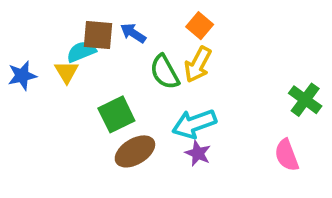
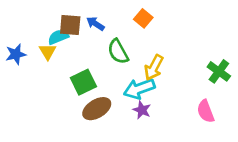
yellow arrow: (198, 65) -> (154, 67), moved

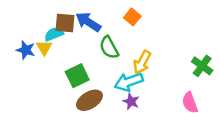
blue arrow: (95, 24) -> (88, 22), size x1.5
blue star: (16, 54) -> (26, 50), moved, turned 30

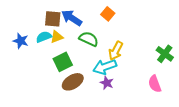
cyan semicircle: (54, 34) -> (44, 37), moved
yellow triangle: (44, 48) -> (57, 37), moved, turned 40
green semicircle: (109, 48) -> (89, 39), turned 144

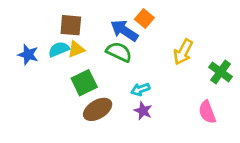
blue arrow: (72, 18) -> (124, 31), moved
yellow arrow: (116, 51) -> (183, 52), moved
cyan arrow: (105, 67) -> (140, 89), size x0.6

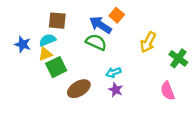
yellow triangle: (76, 49) -> (45, 54), moved
green square: (84, 83) -> (56, 67), moved

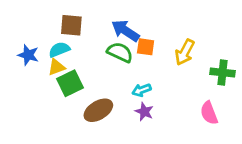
orange square: (117, 15) -> (146, 47), moved, turned -32
green cross: (178, 58) -> (222, 72), turned -30

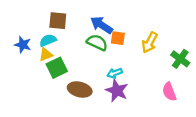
green cross: (222, 72) -> (180, 59), turned 30
brown ellipse: (98, 110) -> (80, 90), turned 45
purple star: (144, 112) -> (117, 91), size x1.5

